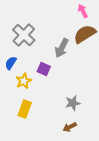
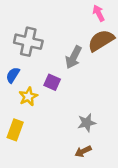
gray cross: (24, 35) -> (28, 42), turned -30
yellow rectangle: (25, 109) -> (15, 130), moved

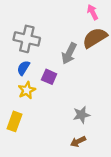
blue semicircle: (13, 75) -> (23, 68), moved

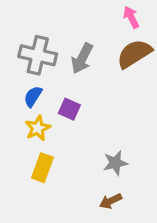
gray arrow: (69, 53) -> (82, 58), moved
yellow rectangle: (14, 121) -> (42, 168), moved

